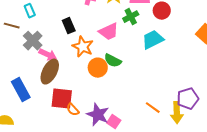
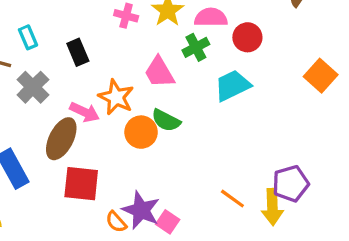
black rectangle: (69, 26) -> (78, 52), moved
pink trapezoid: (109, 32) -> (159, 72), turned 85
pink arrow: (48, 55) -> (85, 112), moved
orange semicircle: (73, 110) -> (116, 222), moved

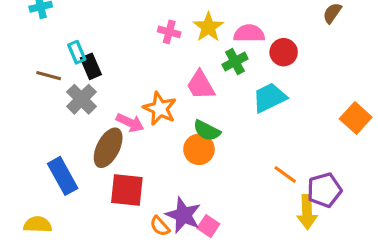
black rectangle: (78, 52) -> (91, 66), moved
orange square: (321, 76) -> (356, 118), moved
orange circle: (141, 132) -> (199, 149), moved
orange line: (232, 199) -> (285, 174), moved

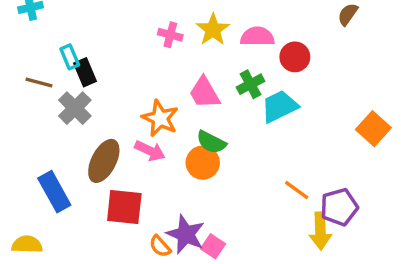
green cross: (235, 62) -> (250, 84), moved
pink arrow: (130, 123) -> (150, 151), moved

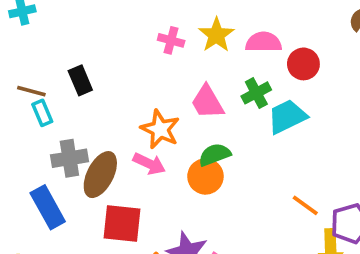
cyan rectangle: (70, 57) -> (42, 113), moved
gray cross: (75, 108) -> (69, 158), moved, turned 36
green semicircle: (211, 142) -> (215, 155), turned 132

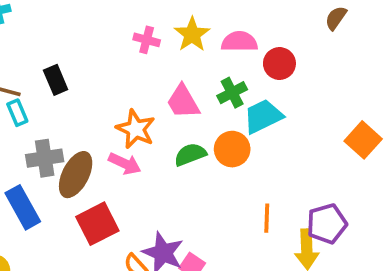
orange circle: (205, 176) -> (232, 149), moved
orange line: (305, 205) -> (267, 218), moved, turned 56
red square: (122, 224) -> (97, 224), turned -33

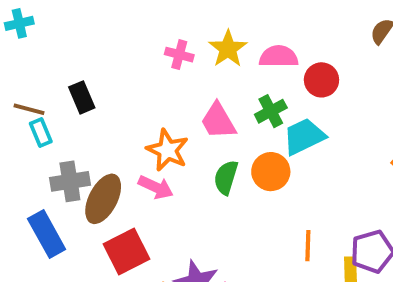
green semicircle: (190, 155) -> (226, 177), turned -52

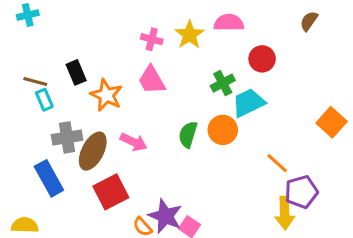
pink semicircle: (279, 57) -> (229, 23), moved
pink trapezoid: (218, 121) -> (152, 80), moved
orange star: (167, 150) -> (106, 95), moved
orange line: (308, 246) -> (277, 163), moved, turned -50

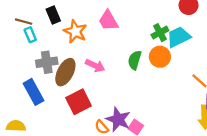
green cross: (223, 83) -> (160, 33), moved

